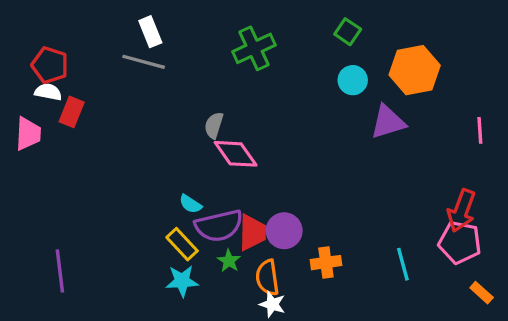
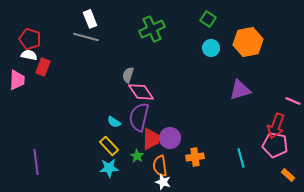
purple triangle: (388, 122) -> (240, 90), moved
pink line: (480, 130) -> (293, 101), moved, turned -63
purple semicircle: (219, 226) -> (139, 117), moved, turned 116

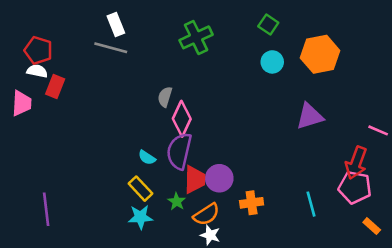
pink diamond: (141, 92) -> (182, 119), turned 60
orange semicircle: (160, 166) -> (206, 214), turned -115

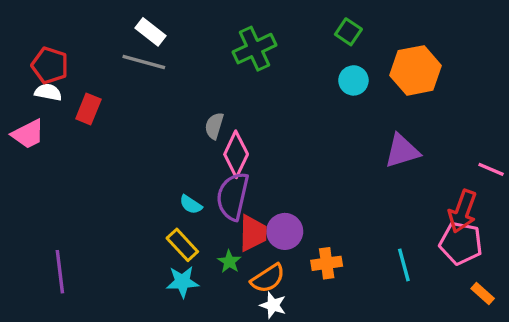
white rectangle: (116, 24) -> (151, 32), turned -30
red rectangle: (55, 87) -> (88, 109), moved
pink trapezoid: (22, 103) -> (28, 134), turned 60

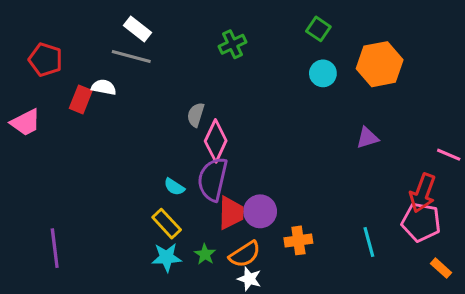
green cross: (254, 49) -> (232, 44), size x0.7
white semicircle: (48, 92) -> (104, 87), moved
purple triangle: (402, 151) -> (367, 138), size x0.7
green star: (229, 262) -> (205, 254), moved

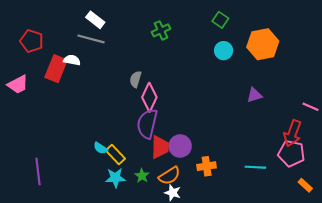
red rectangle: (81, 99) -> (56, 69), size x1.4
cyan semicircle: (174, 187) -> (101, 148), moved
cyan line: (369, 242) -> (255, 167), turned -72

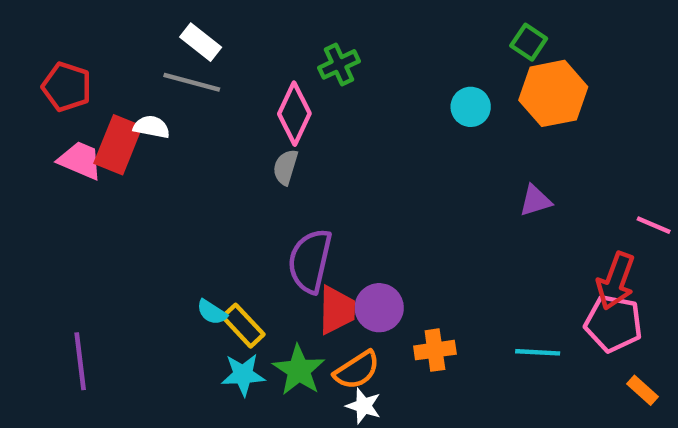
green square: (220, 20) -> (529, 42), moved
pink trapezoid: (18, 85) -> (80, 160), moved, turned -130
pink diamond: (149, 97) -> (294, 114), moved
green star: (142, 176) -> (299, 370), size x1.6

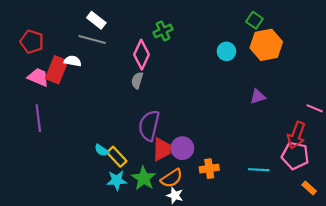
purple line: (80, 361) -> (38, 118), moved

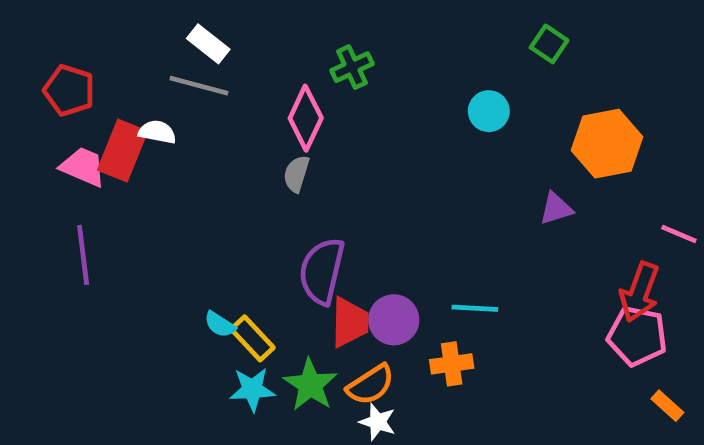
orange hexagon: (266, 45) -> (607, 144), moved
cyan line: (259, 170) -> (475, 308), moved

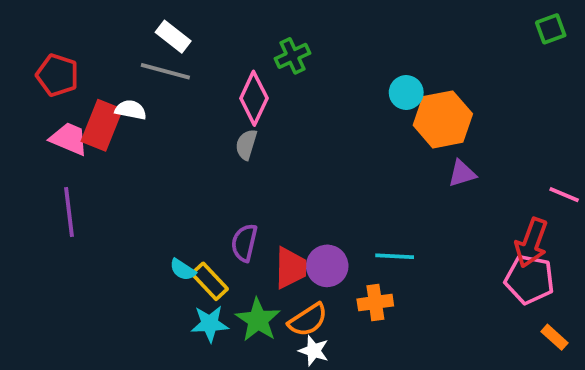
green square: (549, 44) -> (551, 29), moved, turned 36
orange hexagon: (607, 144) -> (443, 119), moved
purple semicircle: (322, 271) -> (244, 243), moved, size x0.7

